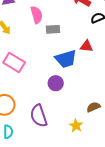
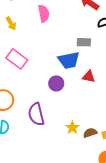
gray rectangle: (53, 29) -> (84, 42), moved
red triangle: (87, 46) -> (89, 77), moved
brown semicircle: (93, 107) -> (90, 133), moved

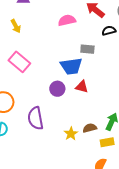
pink semicircle: (44, 14) -> (67, 20), moved, turned -96
red triangle: (89, 77) -> (82, 87), moved
brown semicircle: (90, 133) -> (90, 128), moved

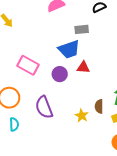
pink rectangle: (19, 62) -> (28, 65), moved
brown semicircle: (90, 128) -> (99, 106), turned -64

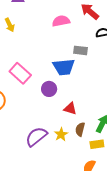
red triangle: (83, 67) -> (70, 109), moved
purple semicircle: (44, 107) -> (36, 137), moved, turned 60

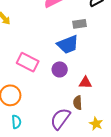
brown semicircle: (80, 129) -> (78, 103), moved
yellow star: (61, 134) -> (96, 124), moved

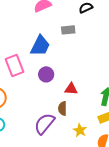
blue trapezoid: (68, 44) -> (40, 46), moved, turned -45
pink rectangle: (28, 62) -> (14, 66), turned 40

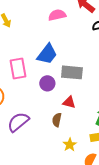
gray rectangle: (68, 30) -> (72, 72), moved, size x1.5
purple semicircle: (44, 124) -> (18, 122), moved

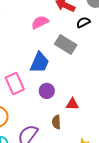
gray rectangle: (72, 72) -> (66, 44), moved, turned 40
brown semicircle: (57, 120) -> (56, 122), moved

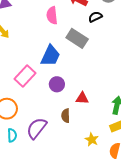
pink semicircle: (40, 22) -> (52, 15), turned -72
pink rectangle: (15, 83) -> (25, 76), turned 65

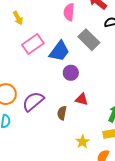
pink rectangle: (25, 76) -> (33, 44), moved
purple circle: (57, 84) -> (71, 73), moved
purple semicircle: (37, 128) -> (33, 101), moved

